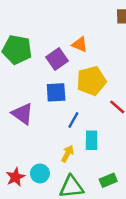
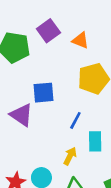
purple square: (57, 59) -> (48, 31), moved
blue square: (56, 92) -> (43, 93), moved

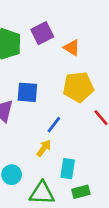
cyan rectangle: (95, 141) -> (68, 169), moved
yellow arrow: (70, 156) -> (44, 148), moved

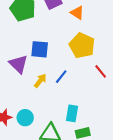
yellow pentagon: (78, 87) -> (82, 46), turned 30
yellow arrow: (44, 148) -> (40, 81), moved

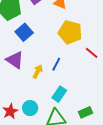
blue square: (40, 49) -> (24, 32), moved, turned -36
cyan rectangle: (72, 113) -> (59, 94), moved, turned 35

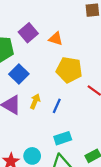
yellow arrow: (38, 71) -> (35, 101), moved
cyan rectangle: (59, 94) -> (63, 138), turned 42

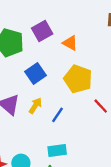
blue square: (19, 74) -> (36, 74), moved

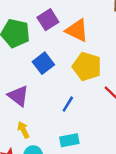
orange triangle: (70, 43) -> (77, 30), size x1.5
yellow arrow: (35, 106) -> (23, 130), moved, turned -56

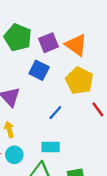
purple square: (48, 20) -> (48, 43), moved
blue square: (43, 63) -> (39, 70), turned -36

